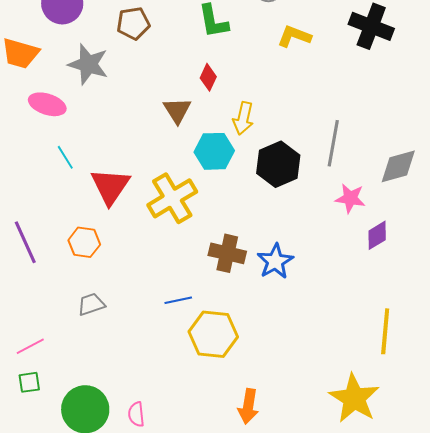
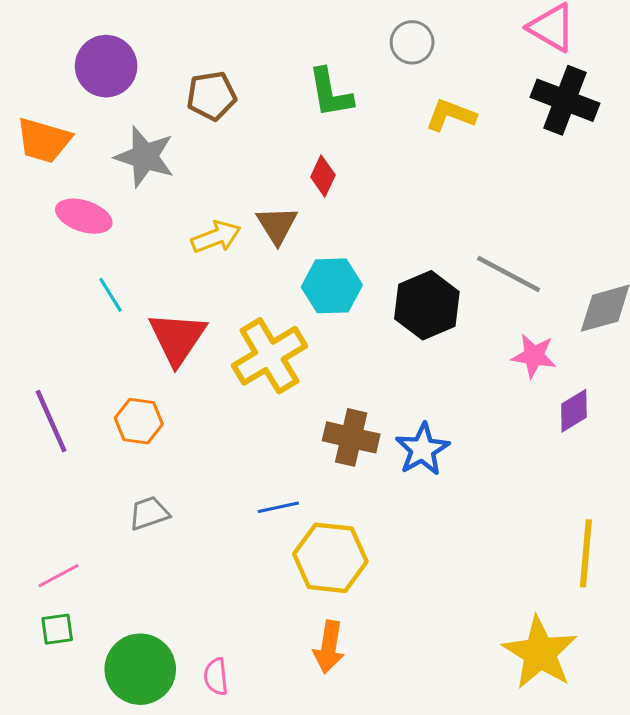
yellow arrow: (243, 118) -> (216, 237), moved, turned -124
gray line: (333, 143) -> (509, 274), turned -72
orange arrow: (248, 406) -> (329, 647), moved

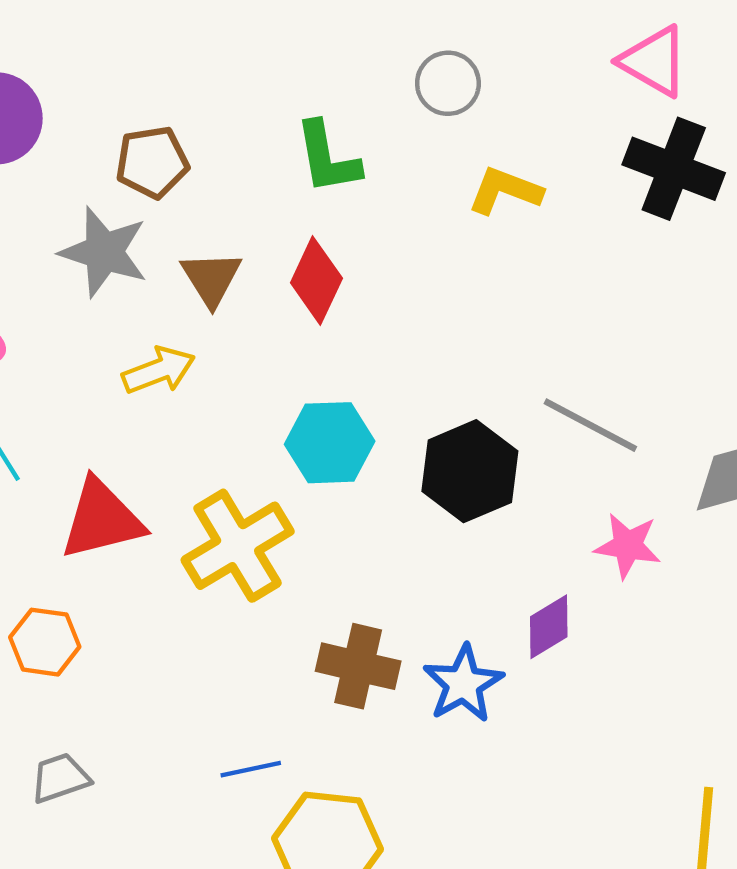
gray star: (145, 157) -> (104, 252), moved
red diamond: (323, 176) -> (316, 281), size x1.4
brown triangle: (277, 225) -> (211, 278), moved
red triangle: (177, 338) -> (102, 519), turned 42
purple diamond: (574, 411) -> (549, 627), moved

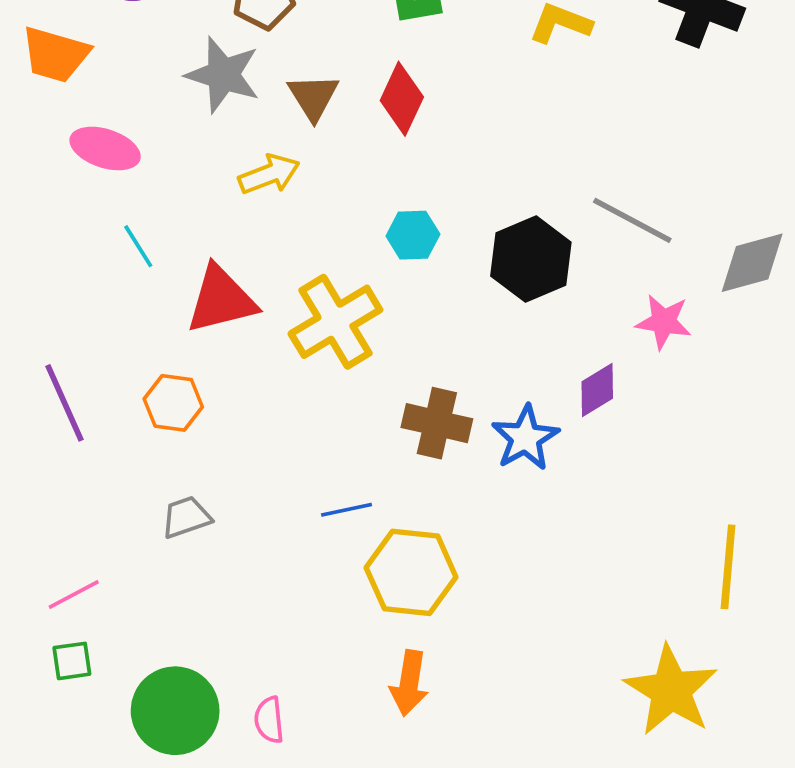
cyan hexagon: (330, 443) -> (413, 235), size x0.7

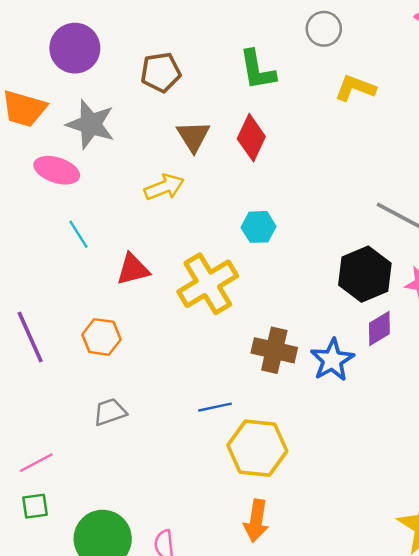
gray star: (223, 75) -> (91, 124), moved
black hexagon: (531, 259) -> (365, 274), moved
red triangle: (221, 300) -> (133, 269), size x0.7

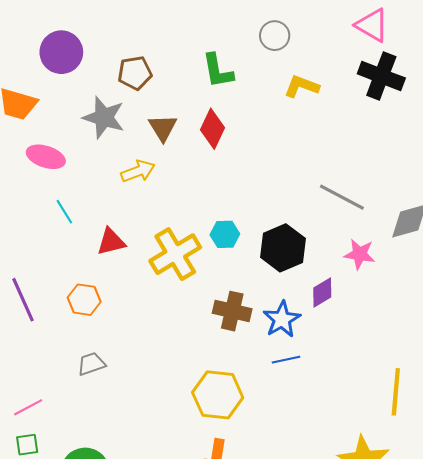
gray star: (91, 124) -> (104, 117), moved
cyan hexagon: (259, 227) -> (225, 234), moved
black hexagon: (365, 274) -> (283, 248), moved
blue line: (215, 407) -> (286, 360), moved

